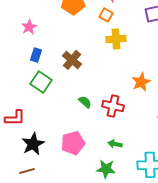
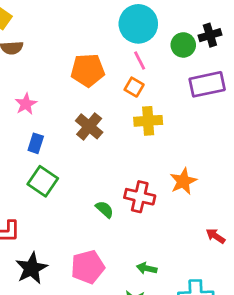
brown cross: (72, 60) -> (89, 126), moved
red cross: (113, 106) -> (140, 197), moved

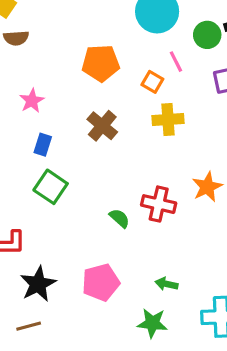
pink line: (140, 60) -> (176, 62), moved

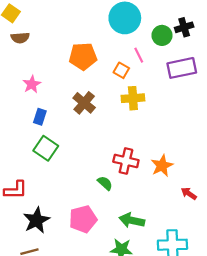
orange star: (207, 187) -> (162, 166), moved
green semicircle: (119, 218) -> (105, 183), moved
green arrow: (166, 284) -> (132, 220), size x1.5

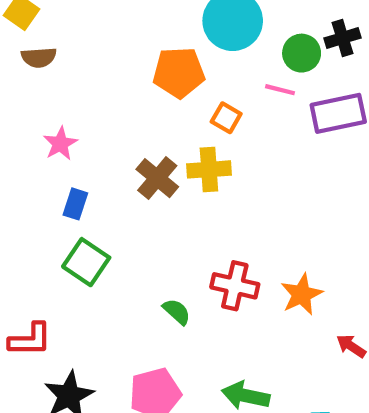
pink line: (139, 55) -> (280, 90), moved, turned -49
orange pentagon: (83, 56) -> (179, 72), moved
yellow cross: (133, 98) -> (209, 169), moved
green semicircle: (105, 183) -> (177, 312), moved

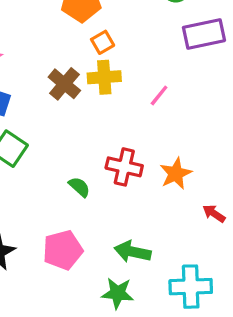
pink line: (280, 90) -> (159, 95), moved, turned -65
orange square: (226, 118) -> (103, 42), moved, turned 30

